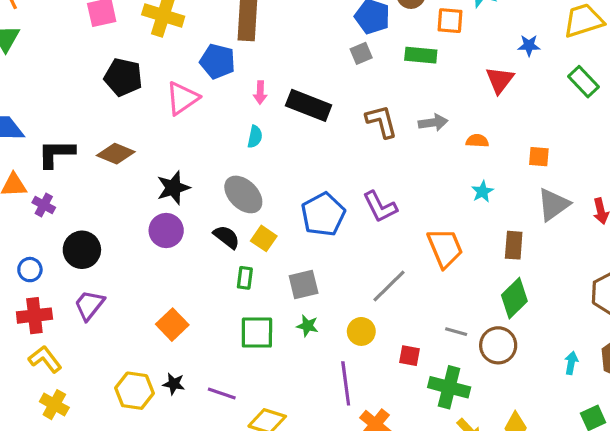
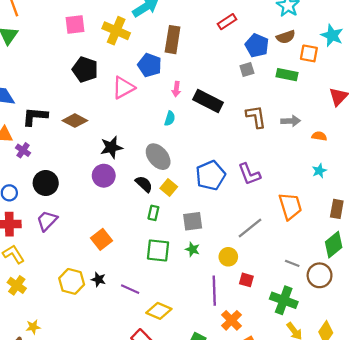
red square: (409, 356) -> (246, 280), moved

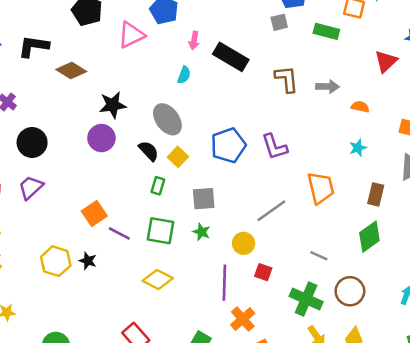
black L-shape: (35, 116) -> (33, 46), moved
brown circle: (320, 275) -> (350, 291), moved
purple line: (130, 289) -> (119, 233), moved
yellow diamond: (159, 311) -> (158, 279), moved

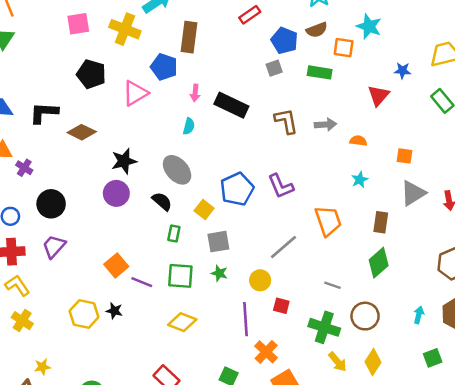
yellow square: (178, 157) -> (204, 210), moved

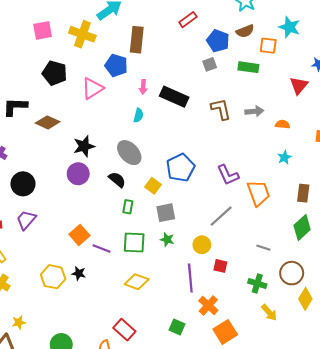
purple L-shape: (281, 186) -> (228, 175), moved
green cross: (324, 327) -> (257, 283), size x0.7
yellow diamond: (373, 362) -> (305, 299), moved

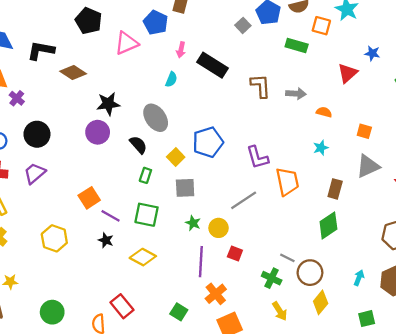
gray square: (210, 64) -> (243, 25), moved, turned -32
green star: (167, 240) -> (193, 223), moved
gray line: (263, 248) -> (287, 258), moved
black star: (79, 273) -> (106, 240), moved

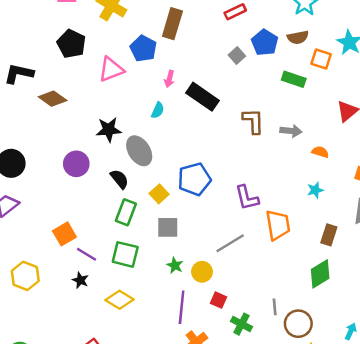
black star: (108, 104) -> (109, 130), moved
green rectangle: (145, 175) -> (126, 212), size x1.5
gray line: (287, 258) -> (275, 307), turned 56
green cross: (272, 278) -> (241, 324), moved

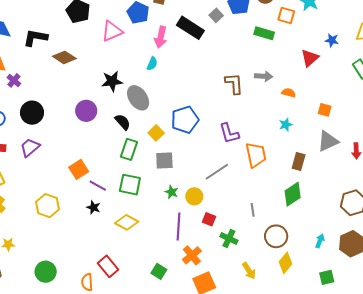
pink arrow: (169, 79) -> (161, 37), size x1.5
black rectangle: (203, 97) -> (190, 28), moved
brown L-shape: (253, 121) -> (234, 84), moved
gray line: (275, 307) -> (253, 210), moved

